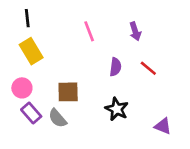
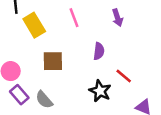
yellow rectangle: (31, 51) -> (34, 25), moved
red line: (148, 68) -> (124, 76), moved
brown square: (68, 92) -> (53, 61), moved

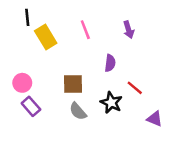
brown square: (53, 61) -> (73, 84), moved
gray semicircle: (44, 100) -> (78, 111), moved

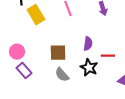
purple semicircle: (110, 63) -> (88, 44), moved
red line: (135, 88) -> (108, 56), turned -40

